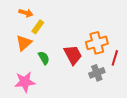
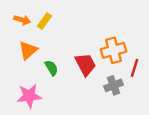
orange arrow: (26, 13) -> (22, 20), moved
yellow rectangle: (38, 27) -> (44, 21), moved

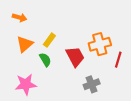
yellow rectangle: (44, 21) -> (49, 40), moved
gray cross: (114, 85) -> (92, 84), moved

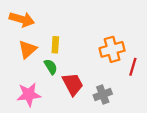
orange arrow: (20, 17) -> (22, 19), size x1.5
yellow rectangle: (49, 40) -> (55, 45), turned -32
red trapezoid: (75, 57) -> (73, 84), moved

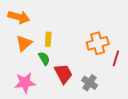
gray cross: (103, 95) -> (90, 83), turned -35

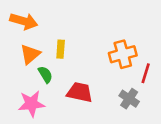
green semicircle: (44, 58) -> (45, 75), moved
red trapezoid: (63, 74) -> (80, 92), turned -50
gray cross: (90, 83) -> (129, 99), moved

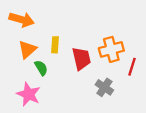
red trapezoid: (80, 92) -> (81, 59), moved, turned 65
gray cross: (129, 99) -> (104, 87), moved
pink star: (31, 104) -> (29, 94), turned 30

